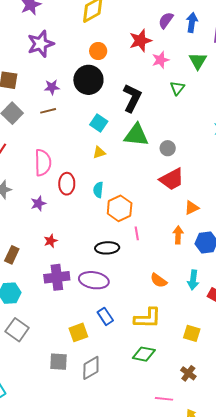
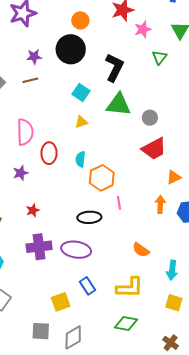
cyan arrow: (193, 280) -> (172, 270), moved

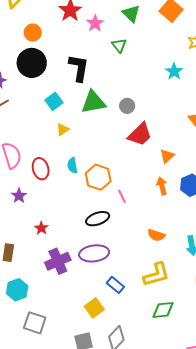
cyan square: (81, 92) -> (54, 101), turned 36

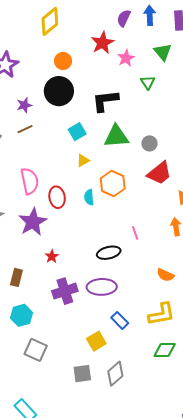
black L-shape: (79, 68) -> (105, 101), turned -112
orange hexagon: (98, 177) -> (113, 184), moved
purple star: (19, 196) -> (33, 222), size x1.8

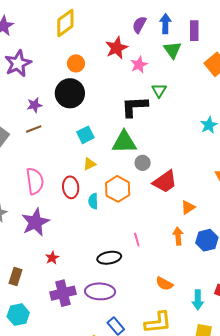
green triangle: (163, 52) -> (172, 50), moved
black L-shape: (105, 101) -> (134, 107), moved
gray circle: (149, 143) -> (143, 163), moved
red ellipse: (57, 197) -> (71, 187), moved

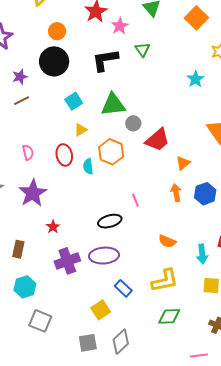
black L-shape: (134, 107) -> (105, 60), moved
pink semicircle: (35, 181) -> (28, 152), size x0.6

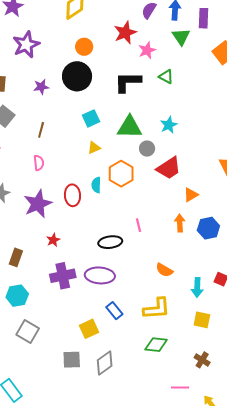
green triangle: (142, 50) -> (166, 77), turned -35
cyan star: (196, 79) -> (169, 125), moved
brown line: (22, 101) -> (41, 130), moved, turned -56
red ellipse: (64, 155) -> (72, 195), moved

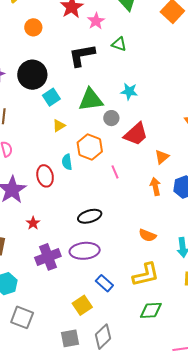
black circle: (77, 76) -> (32, 75), moved
cyan star: (169, 125) -> (129, 91), turned -30
pink line: (139, 225) -> (115, 172), moved

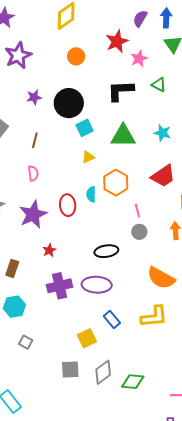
gray circle: (111, 118) -> (139, 232), moved
orange semicircle: (148, 235) -> (161, 278), size x1.6
green diamond: (151, 310) -> (133, 382), moved
gray square: (22, 317) -> (26, 342), size x0.6

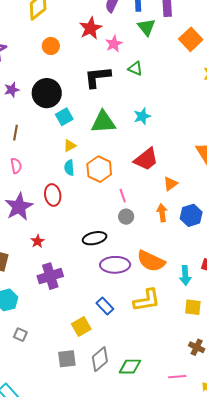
cyan star: (162, 133) -> (142, 116), turned -30
cyan semicircle: (91, 194) -> (69, 168), moved
purple ellipse: (97, 285) -> (115, 265), moved

